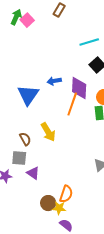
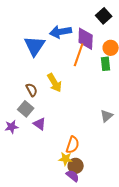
blue arrow: (54, 81) -> (61, 32), size x1.5
gray square: (19, 158) -> (26, 109), turned 35
brown circle: (48, 203) -> (76, 166), moved

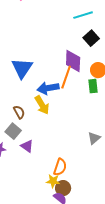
blue arrow: (61, 32) -> (48, 88), moved

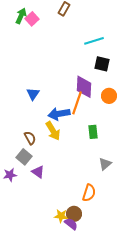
black square: (91, 38) -> (102, 64), turned -35
blue triangle: (22, 68) -> (33, 94), size x0.6
green rectangle: (93, 86) -> (93, 132), moved
orange semicircle: (60, 167) -> (89, 193), moved
yellow star: (53, 181) -> (61, 216), moved

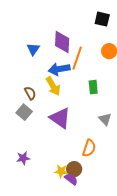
purple diamond: (84, 87) -> (62, 42), moved
gray triangle: (105, 164) -> (105, 119), turned -32
purple triangle: (38, 172) -> (60, 118), moved, size x1.6
purple star: (10, 175) -> (23, 158), moved

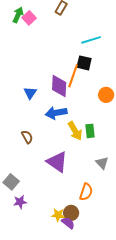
black square: (102, 19) -> (84, 63), moved
orange line: (77, 58) -> (73, 76), moved
yellow arrow: (53, 86) -> (75, 131), moved
gray square: (24, 112) -> (11, 182), moved

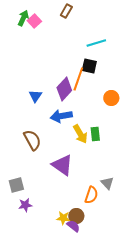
purple diamond: (59, 86) -> (64, 89), turned 40
brown semicircle: (27, 137) -> (32, 140), size x1.5
gray triangle: (102, 163) -> (107, 183), moved
gray square: (11, 182) -> (16, 185), turned 35

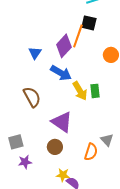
blue arrow: (61, 116) -> (61, 73), turned -140
brown circle: (76, 216) -> (55, 147), moved

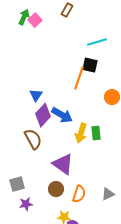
purple diamond: (64, 46) -> (43, 115), moved
yellow arrow: (80, 91) -> (81, 133), turned 48
gray triangle: (107, 140) -> (108, 194), moved, turned 48
orange semicircle: (91, 152) -> (79, 194), moved

